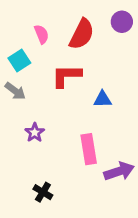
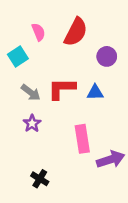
purple circle: (122, 22) -> (107, 56), moved
red L-shape: (66, 76) -> (62, 89), moved
gray arrow: (15, 91) -> (31, 92), moved

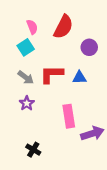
cyan square: (18, 56) -> (26, 47), moved

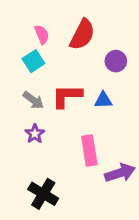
black cross: (33, 150) -> (43, 194), size x1.5

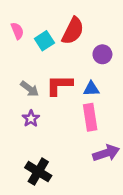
pink semicircle: (42, 35) -> (17, 31), moved
cyan square: (33, 61) -> (44, 41), moved
pink rectangle: (89, 151) -> (90, 117), moved

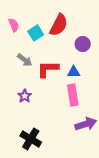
gray arrow: (30, 89) -> (25, 60), moved

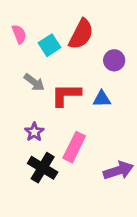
pink rectangle: (73, 95) -> (74, 147), moved, turned 35
black cross: (31, 139) -> (43, 168), moved

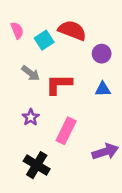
red semicircle: (81, 34) -> (72, 30), turned -96
blue triangle: (102, 99) -> (103, 89), moved
black cross: (43, 168) -> (37, 165), moved

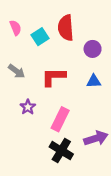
red semicircle: (72, 30) -> (66, 28), turned -115
gray arrow: (31, 73) -> (17, 71), moved
black cross: (37, 165) -> (61, 151), moved

